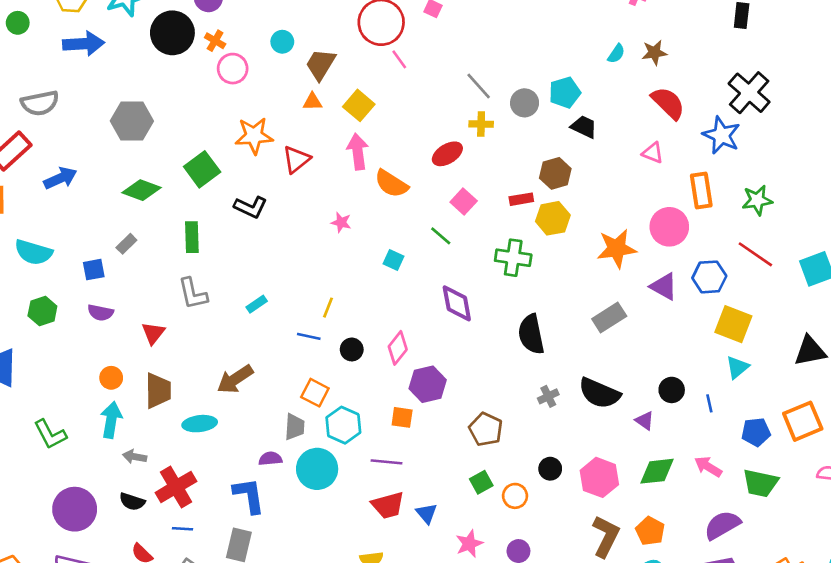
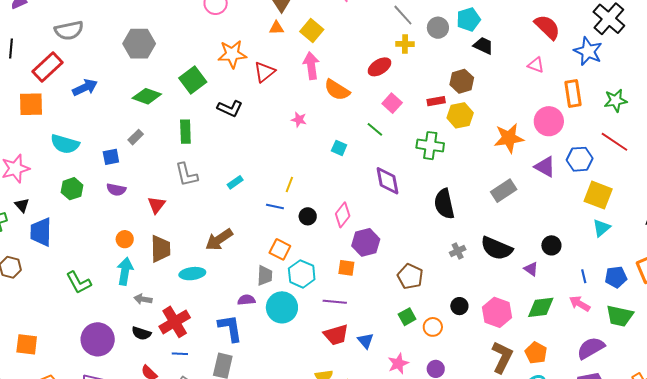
blue line: (709, 403) -> (584, 276), moved

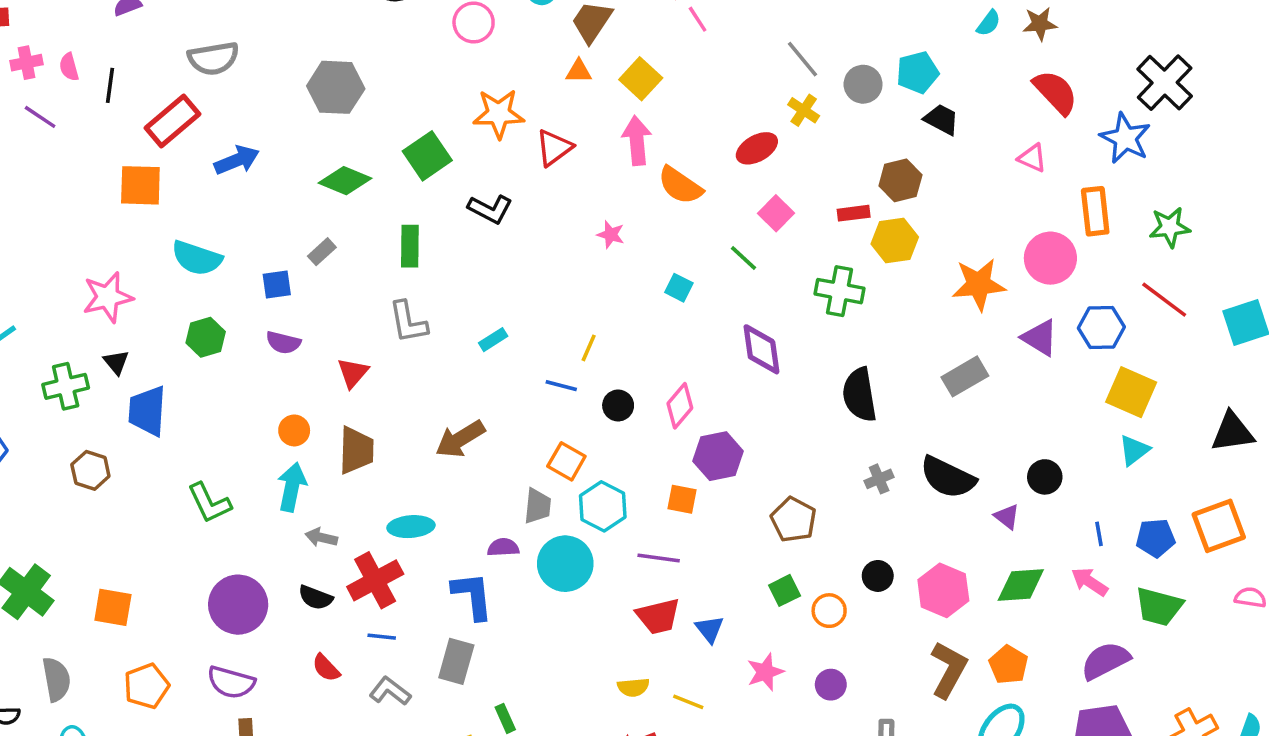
yellow cross: (405, 44) -> (804, 110), turned 30
cyan ellipse: (192, 274) -> (411, 527), moved

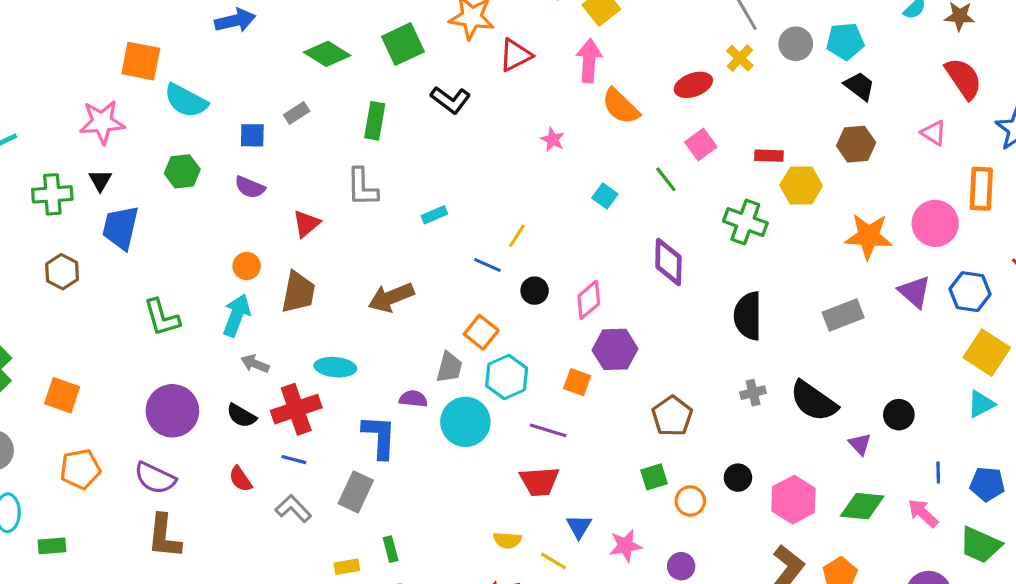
brown hexagon: (900, 180) -> (856, 144), moved
orange square: (140, 185) -> (141, 61), moved
blue triangle: (710, 629) -> (579, 527), moved

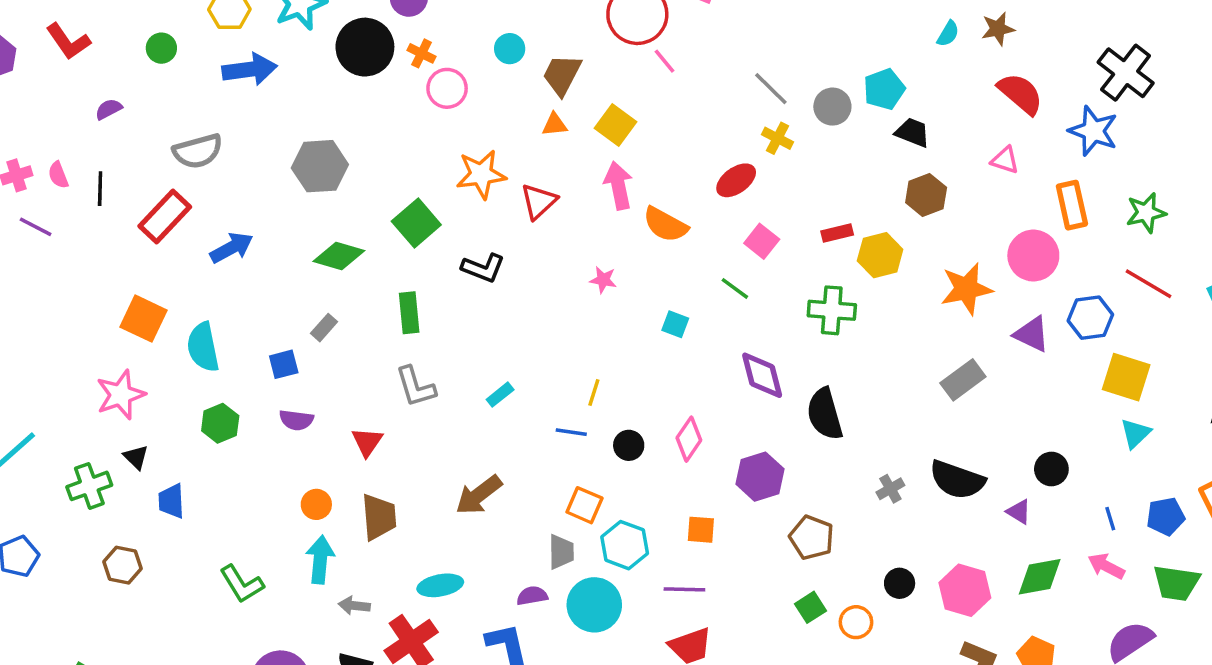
orange square: (141, 61) -> (144, 319), turned 30
cyan semicircle: (186, 101) -> (203, 347), turned 66
blue trapezoid: (121, 228) -> (171, 501), size x0.7
black semicircle: (748, 316) -> (825, 414), moved
purple hexagon: (615, 349) -> (760, 477), moved

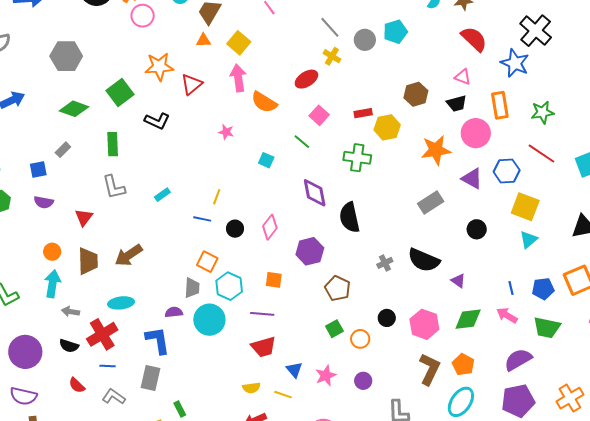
black trapezoid: (912, 132) -> (457, 103), moved, turned 140
black circle: (1051, 469) -> (477, 229), moved
brown arrow: (479, 495) -> (129, 255), moved

